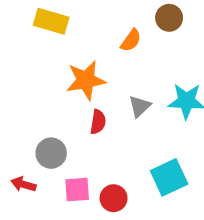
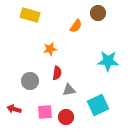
orange star: (86, 80) -> (50, 49), size x0.6
gray triangle: (140, 106) -> (69, 90), moved, turned 32
gray circle: (51, 153) -> (30, 81), moved

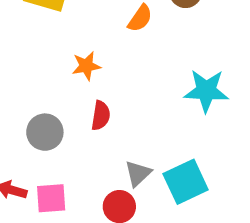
gray triangle: (69, 90) -> (138, 173), moved, turned -32
pink square: (45, 112) -> (51, 198), moved

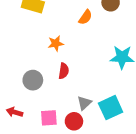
pink square: (51, 198) -> (49, 118), moved

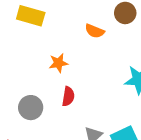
orange semicircle: (85, 17) -> (95, 31), turned 77

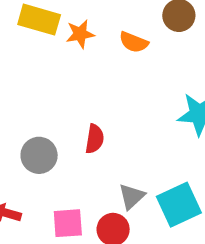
orange star: (58, 63) -> (80, 34), moved

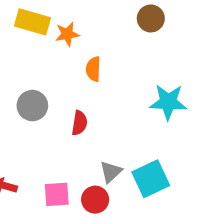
orange semicircle: (134, 42) -> (93, 69), moved, turned 70
gray circle: (39, 155) -> (32, 106), moved

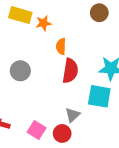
red semicircle: (79, 123) -> (70, 71), moved, size x1.5
cyan square: (151, 179) -> (99, 96), moved, turned 35
pink square: (57, 194) -> (37, 130), turned 36

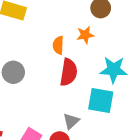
orange star: (44, 23) -> (85, 35), moved

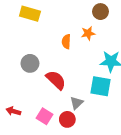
red semicircle: (69, 72) -> (56, 80), moved, turned -55

